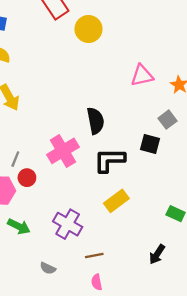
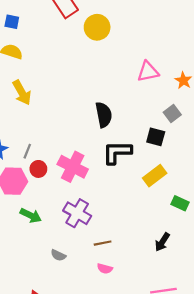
pink cross: (63, 151) -> (73, 167), moved, turned -32
yellow rectangle: (116, 201) -> (155, 176), moved
pink semicircle: (97, 282) -> (105, 269), turned -64

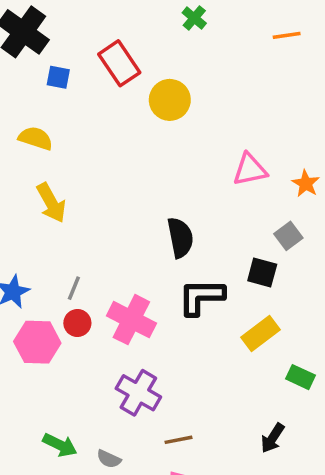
blue square: (12, 22) -> (58, 77), moved
gray line: (27, 151) -> (74, 288), moved
green arrow: (31, 215) -> (60, 445), moved

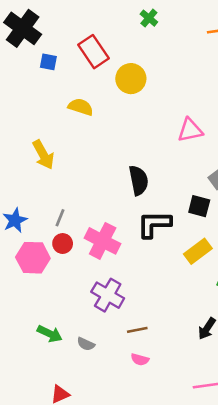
yellow semicircle: (36, 138) -> (81, 107), moved

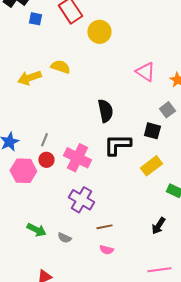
yellow semicircle: (81, 107) -> (60, 67), moved
pink triangle: (190, 130) -> (145, 72), turned 45
yellow arrow: (43, 155) -> (29, 78), moved, turned 100

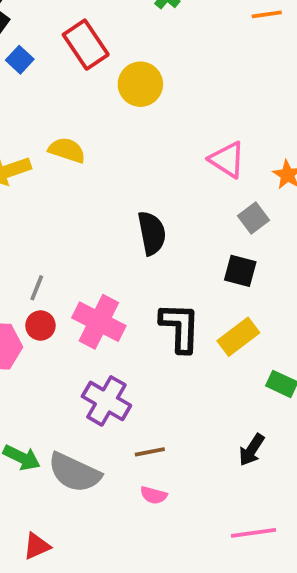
blue square: (35, 19) -> (20, 60), turned 32
gray square: (167, 110) -> (254, 218), moved
black L-shape: (117, 145) -> (180, 327), moved, turned 92
gray semicircle: (64, 238) -> (74, 473), size x2.0

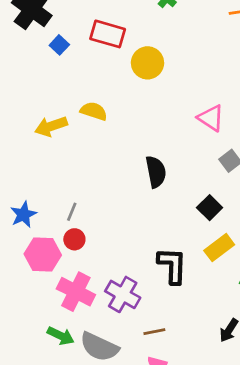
red rectangle: (86, 45) -> (108, 34), turned -40
black square: (240, 271) -> (210, 208), moved, turned 30
pink cross: (99, 322) -> (76, 292), moved
black L-shape: (180, 327) -> (172, 266), moved

